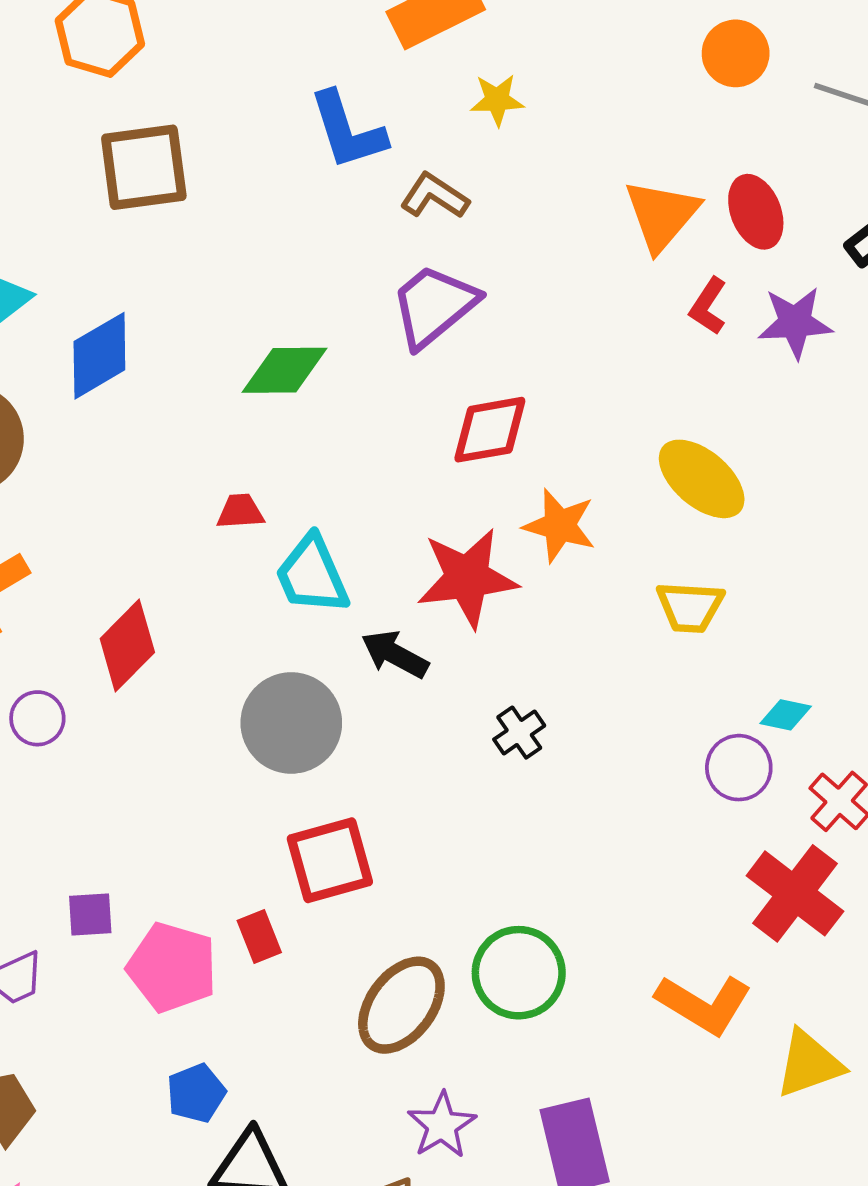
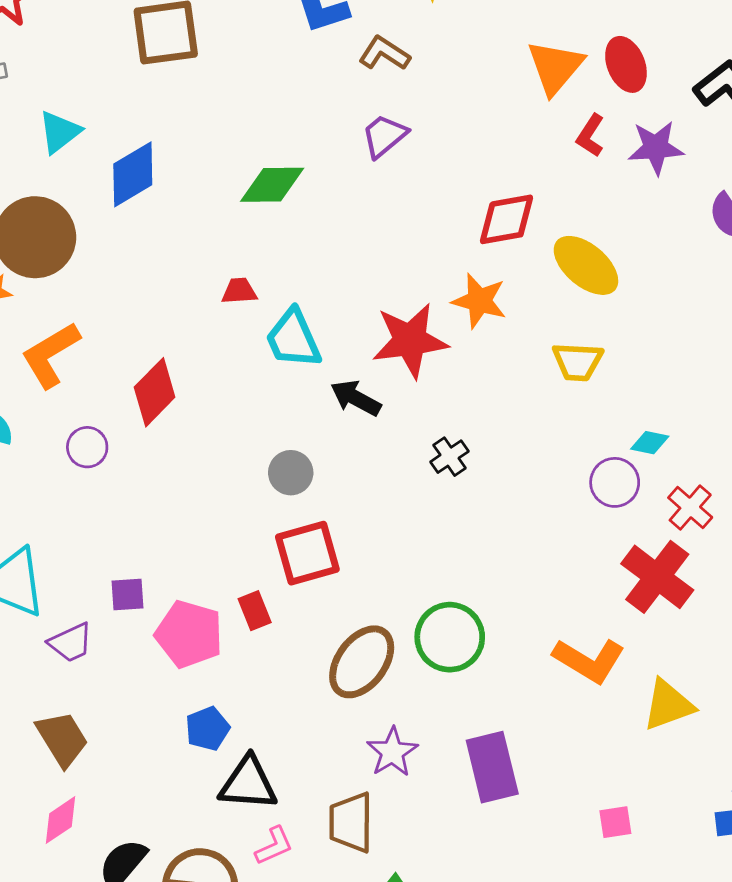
purple trapezoid: (434, 306) -> (384, 136), size x0.7
red diamond: (490, 430) -> (507, 219), moved
gray circle: (291, 723) -> (291, 473), moved, size x0.6

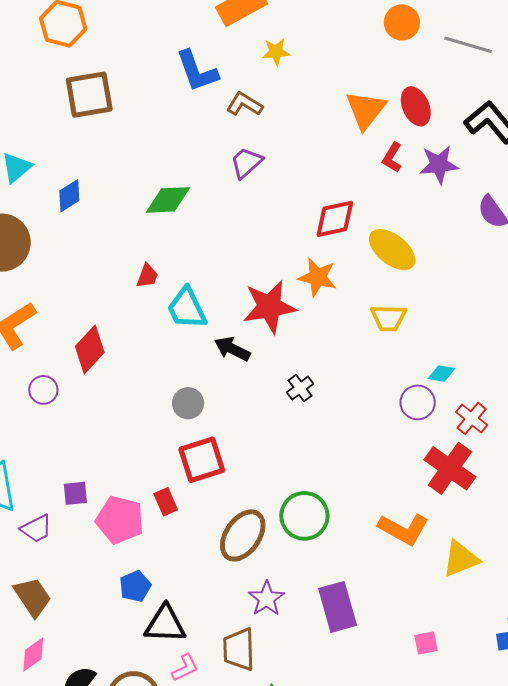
blue diamond: (133, 174) -> (69, 196), size x0.7
red trapezoid: (239, 291) -> (147, 276), turned 116

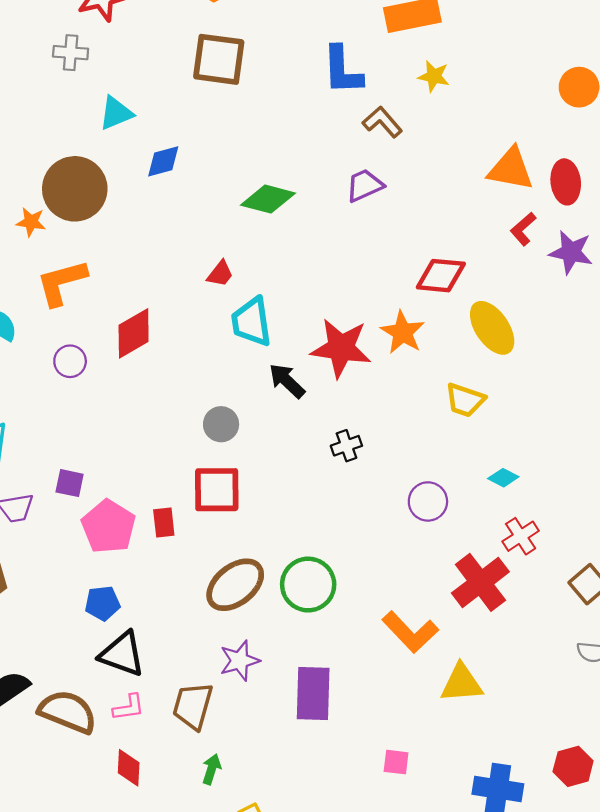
orange triangle: (366, 110) -> (511, 169), turned 45
purple circle: (418, 402) -> (428, 501), moved

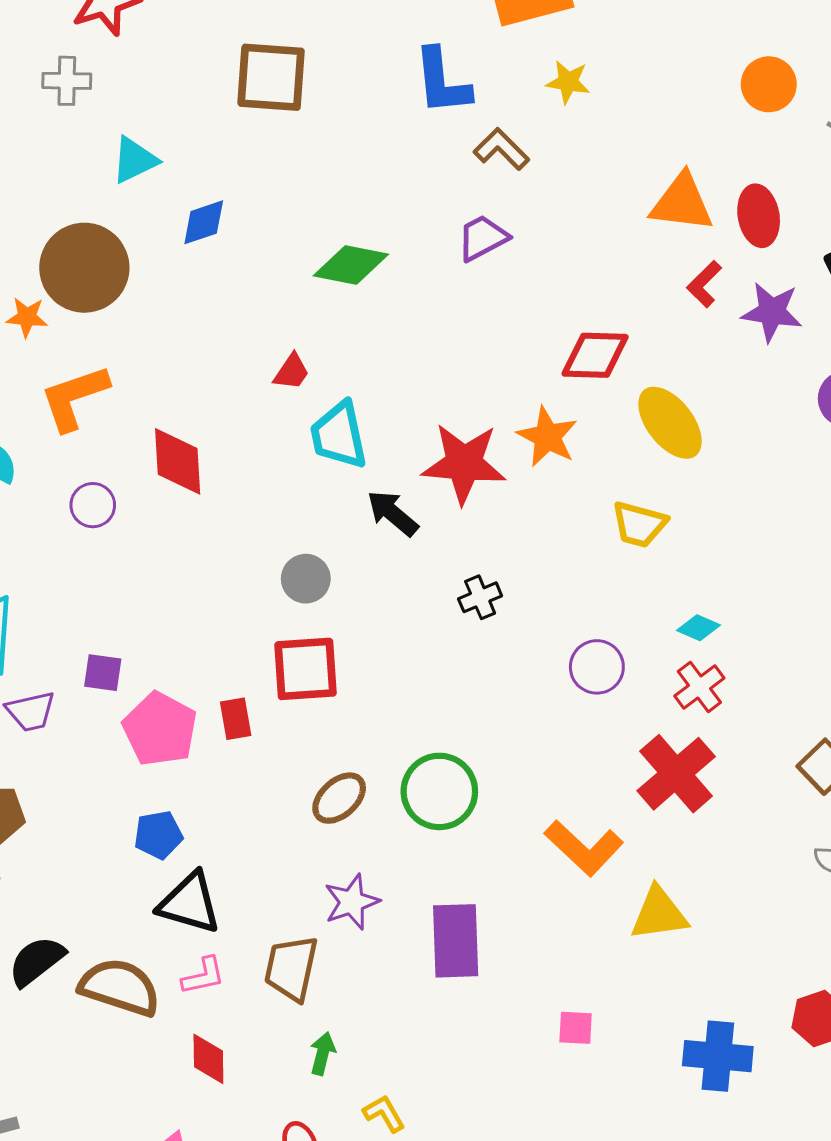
red diamond: (134, 333) -> (178, 461), turned -60
red cross: (521, 536) -> (699, 687), moved
brown ellipse: (235, 585) -> (339, 798), size x0.7

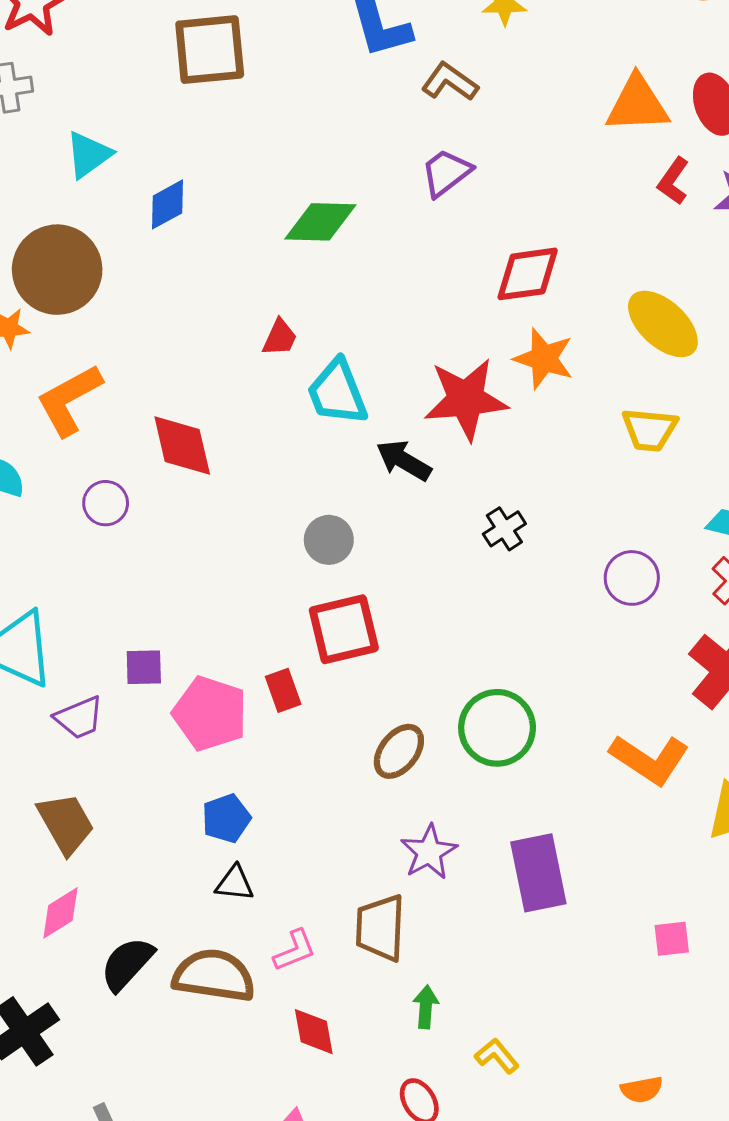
red diamond: (595, 355) -> (528, 274), moved
black triangle: (190, 903) -> (235, 883), moved, size x0.6

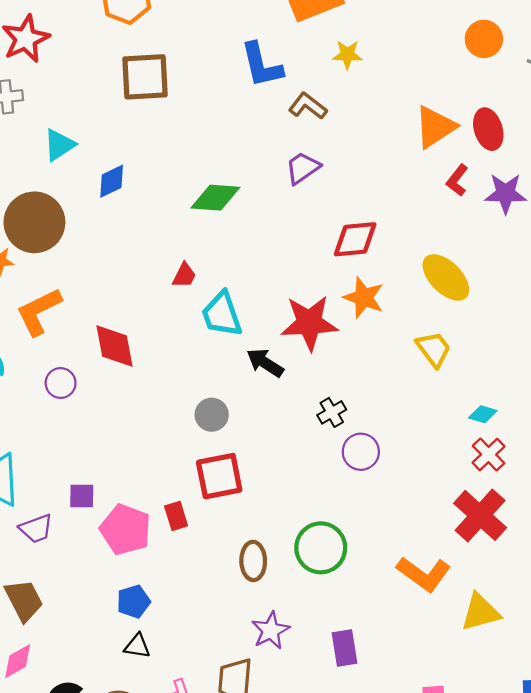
orange triangle: (637, 104) -> (435, 127), turned -33
yellow trapezoid: (650, 430) -> (434, 349), turned -135
purple circle: (632, 578) -> (361, 452), moved
brown ellipse: (399, 751) -> (253, 561), turned -42
purple rectangle: (538, 873) -> (345, 648), size x0.7

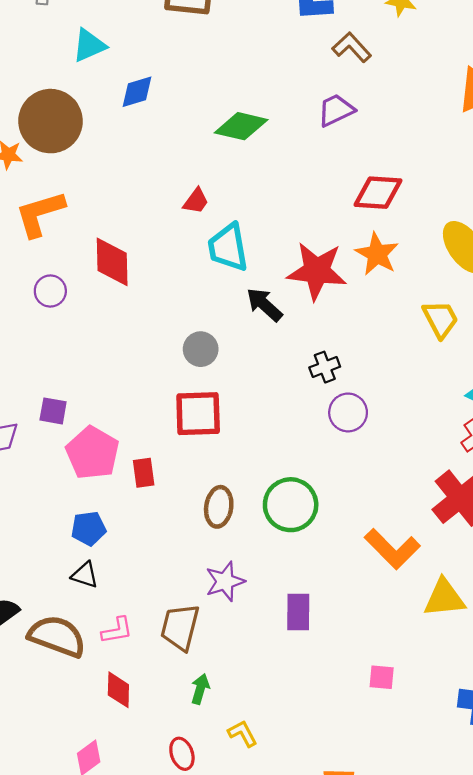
red rectangle: (176, 516) -> (144, 473), moved

